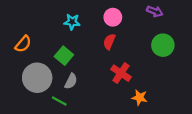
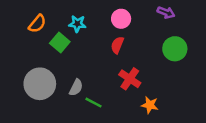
orange semicircle: (23, 44) -> (37, 24), moved
green square: (64, 56) -> (60, 43), moved
green line: (59, 101) -> (94, 103), moved

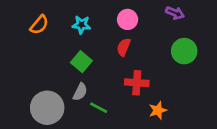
green square: (60, 43) -> (81, 62), moved
red cross: (130, 79) -> (137, 83), turned -30
gray circle: (40, 84) -> (47, 108), moved
orange star: (150, 105) -> (158, 110), turned -30

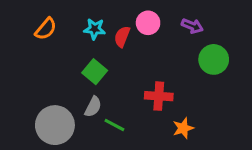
purple arrow: (175, 13) -> (192, 26), moved
red semicircle: (124, 47) -> (122, 37), moved

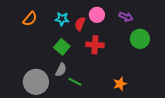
red cross: (159, 96) -> (95, 45), moved

